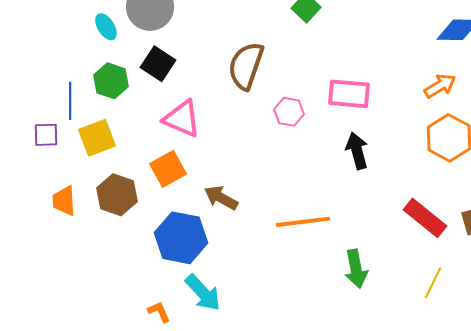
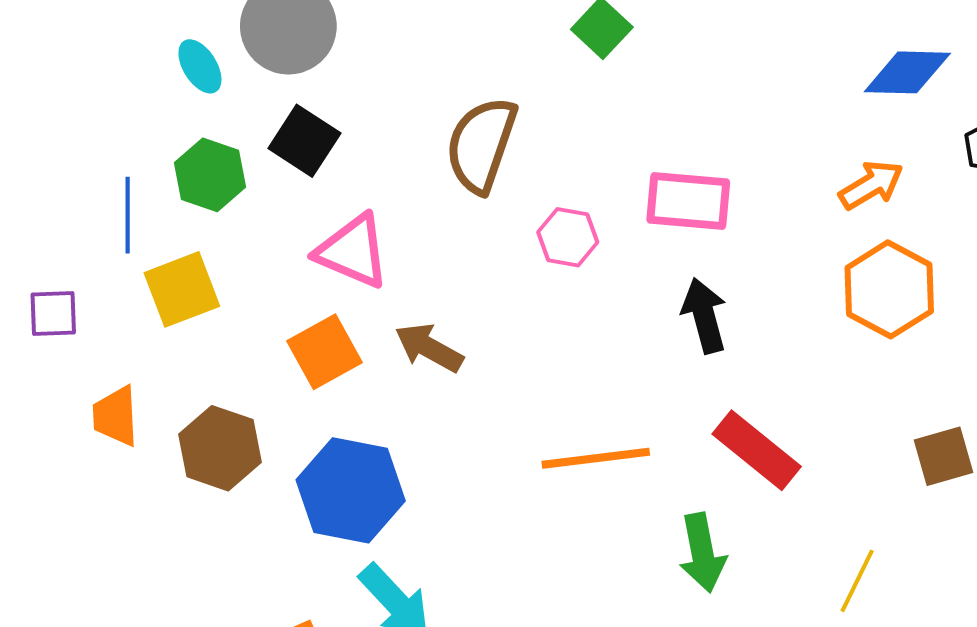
purple square: (46, 135) -> (53, 314), moved
brown hexagon: (117, 195) -> (220, 448), moved
brown arrow: (221, 198) -> (429, 348), moved
red rectangle: (425, 218) -> (757, 450), moved

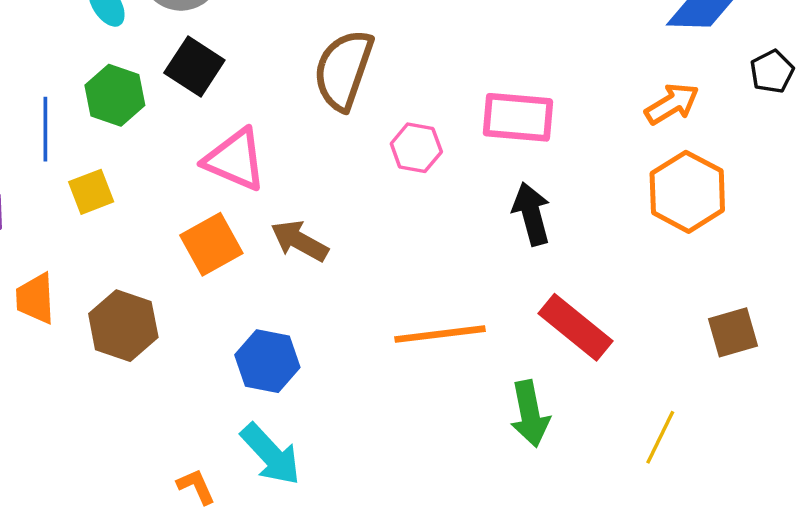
yellow square: (182, 289) -> (91, 192), size x0.7
blue hexagon: (351, 490) -> (267, 361), moved, size x0.7

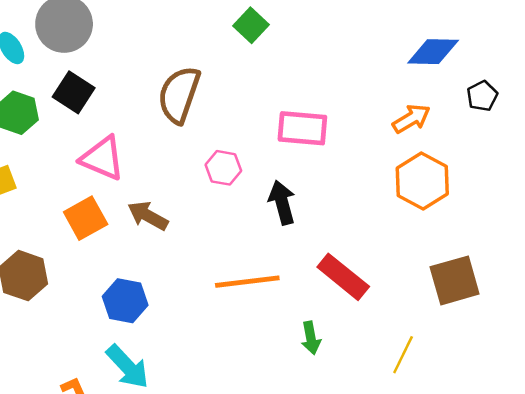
pink hexagon: (416, 148) -> (223, 168), moved
black arrow: (531, 214) -> (282, 203), moved
brown square: (733, 332) -> (455, 280), size x1.4
green arrow: (530, 414) -> (311, 338), size x0.7

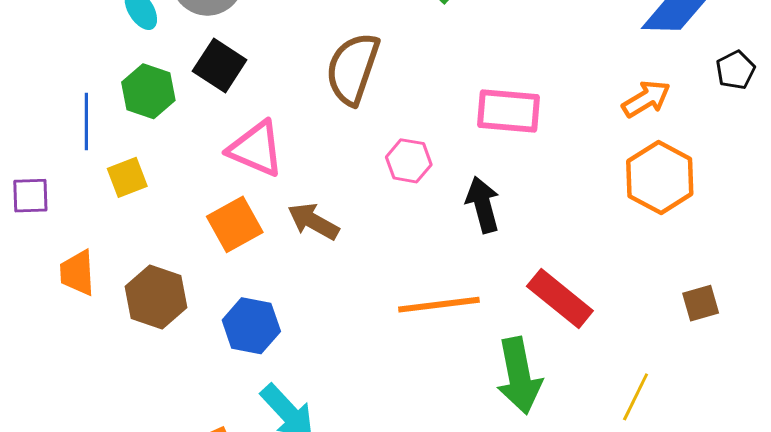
brown square: (455, 280) -> (701, 303), size x0.6
blue hexagon: (125, 301) -> (251, 326), moved
green arrow: (311, 338) -> (519, 376), size x1.8

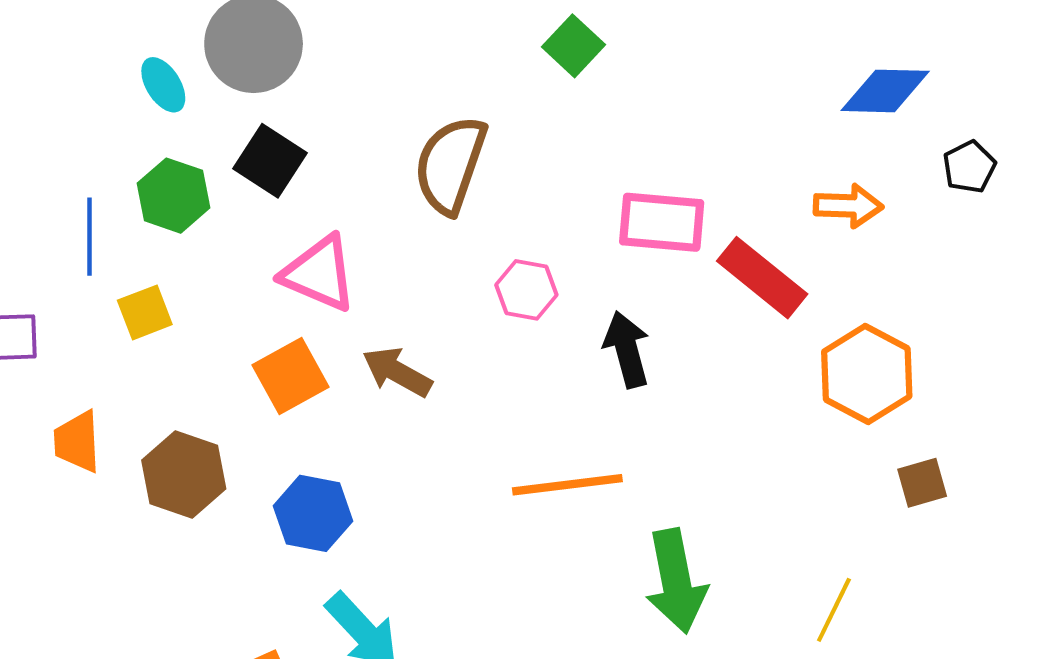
orange arrow: (646, 99) -> (848, 206), turned 33
orange hexagon: (660, 177) -> (867, 374), moved
red rectangle: (560, 299) -> (762, 278), moved

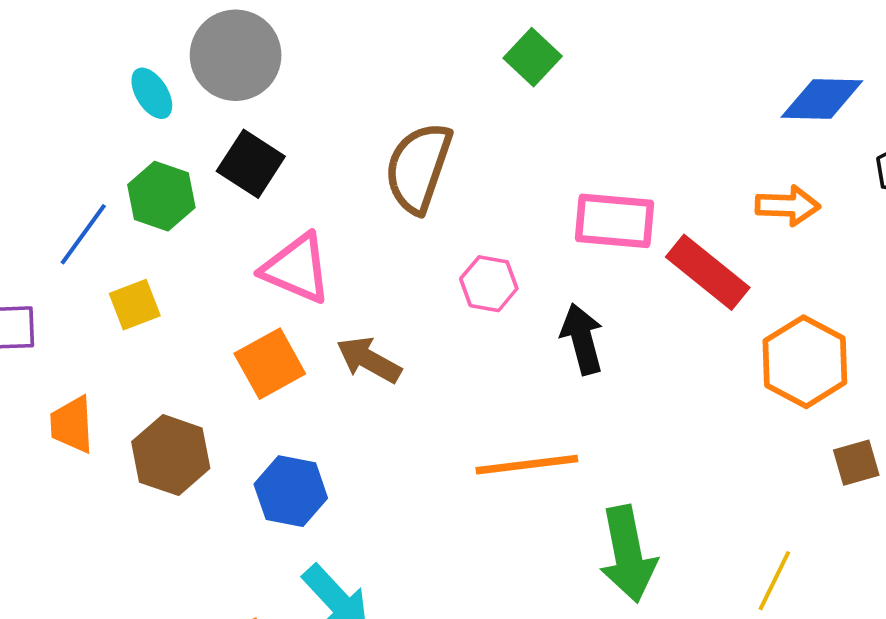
blue line: (89, 237) -> (83, 234), turned 36

